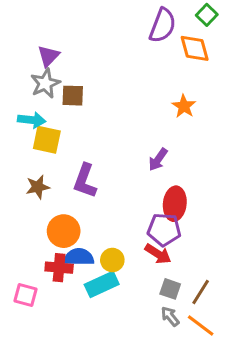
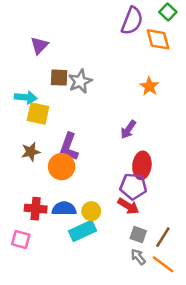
gray star: (45, 83) -> (80, 81), moved
orange circle: (64, 231) -> (62, 167), moved
red cross: (59, 268) -> (36, 209), moved

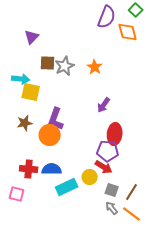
orange star: (149, 86) -> (95, 67), moved
yellow circle: (91, 211) -> (90, 177), moved

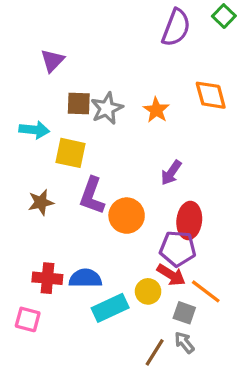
orange diamond: (128, 32) -> (211, 95), moved
yellow square: (31, 92) -> (71, 153), moved
orange circle: (50, 135) -> (127, 216), moved
brown line: (132, 192) -> (155, 352), moved
orange line: (132, 214) -> (206, 291), moved

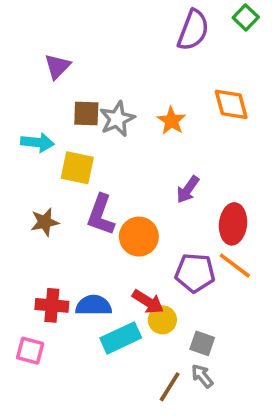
red ellipse: (189, 221) -> (233, 224), moved
red arrow: (171, 275) -> (148, 302), moved
orange line: (206, 291) -> (235, 266), moved

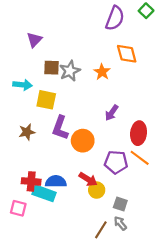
orange diamond: (231, 104) -> (127, 54), moved
cyan rectangle: (121, 338) -> (44, 193), moved, turned 45

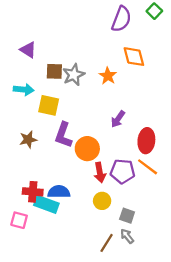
purple triangle: (34, 40) -> (28, 50), moved, turned -42
red arrow: (88, 179) -> (100, 172), moved, turned 48

